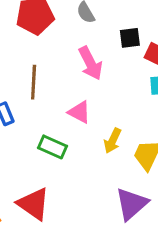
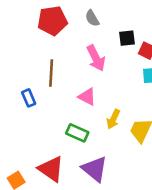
green rectangle: (52, 147) -> (77, 133), moved
purple triangle: (132, 204) -> (95, 169), moved, turned -40

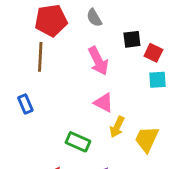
brown line: (51, 73) -> (40, 57), moved
pink triangle: (87, 97) -> (104, 103), moved

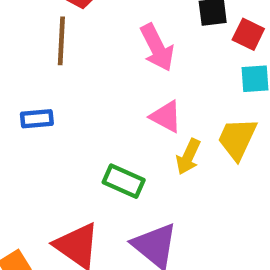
blue rectangle: (25, 104) -> (37, 119), turned -72
yellow trapezoid: (147, 139) -> (237, 139), moved

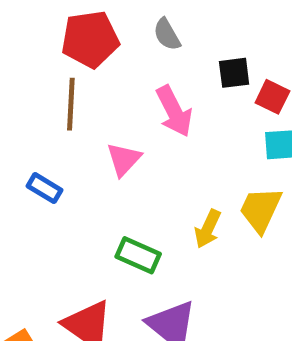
pink triangle: (166, 117) -> (124, 159), moved, turned 45
blue rectangle: (37, 119) -> (44, 188), turned 36

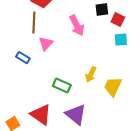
pink triangle: (124, 159) -> (46, 44), moved
yellow trapezoid: (260, 210) -> (113, 87), moved

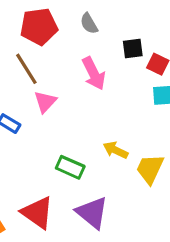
brown line: (34, 23) -> (26, 69), turned -35
yellow arrow: (91, 75) -> (116, 150), turned 91

